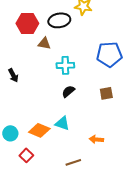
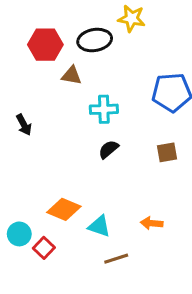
cyan triangle: (62, 123) -> (99, 226), moved
cyan circle: (10, 133) -> (19, 234), moved

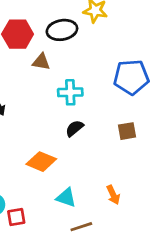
orange diamond: (64, 209) -> (41, 162), moved
orange arrow: (152, 223) -> (113, 195), turned -120
red square: (44, 248) -> (16, 217), turned 36

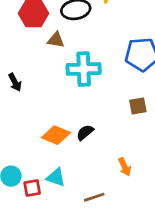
cyan cross: (70, 92) -> (84, 69), size x1.4
black semicircle: (74, 128) -> (85, 132), moved
cyan triangle: (66, 198) -> (56, 177), moved

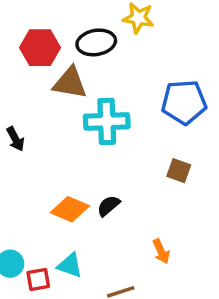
brown triangle: (56, 40) -> (70, 83), size x1.5
brown square: (138, 106) -> (179, 171), turned 30

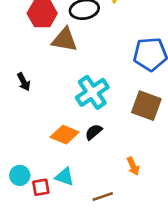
cyan cross: (107, 121) -> (92, 92), moved, turned -32
brown square: (179, 171) -> (146, 106), size x1.6

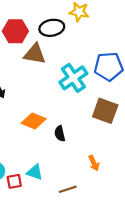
cyan cross: (92, 92) -> (73, 78), moved
black semicircle: (94, 132) -> (60, 134), turned -63
orange diamond: (65, 135) -> (34, 121), moved

